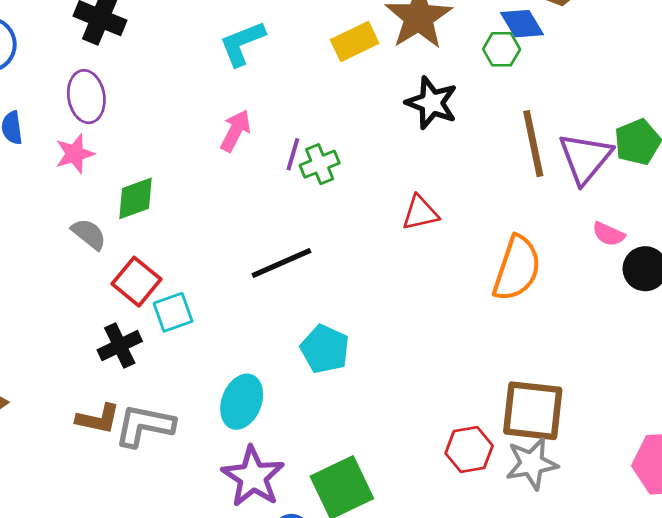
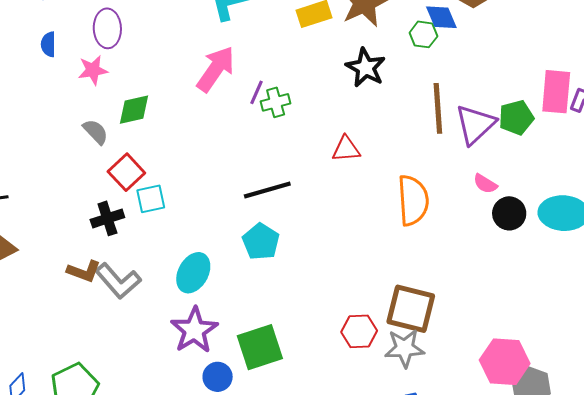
pink arrow: (235, 131) -> (216, 69), size x1.5
black line: (281, 263) -> (267, 190), moved
orange semicircle: (517, 268) -> (413, 200), turned -30
gray L-shape: (144, 425) -> (118, 281), turned -150

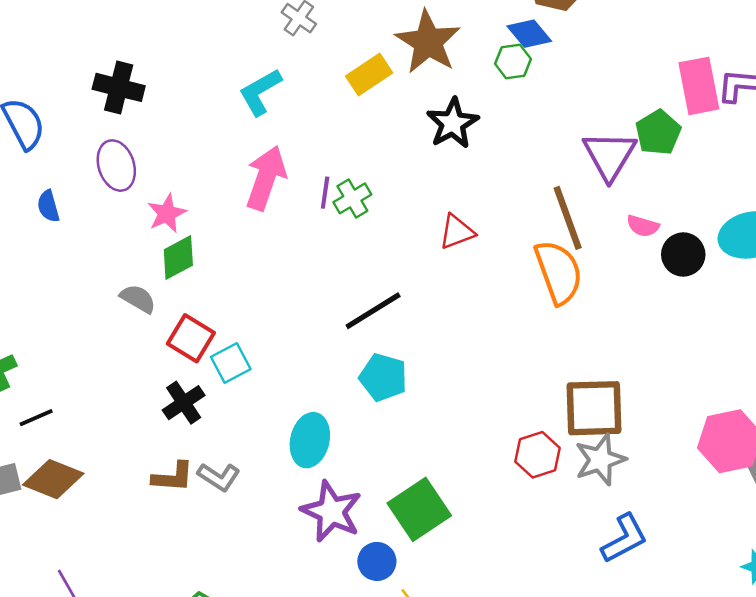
black star: (366, 68) -> (453, 123), turned 30
pink star: (93, 70) -> (167, 213), moved
brown line: (438, 108) -> (568, 218), moved
gray L-shape: (118, 281) -> (219, 477), size x0.7

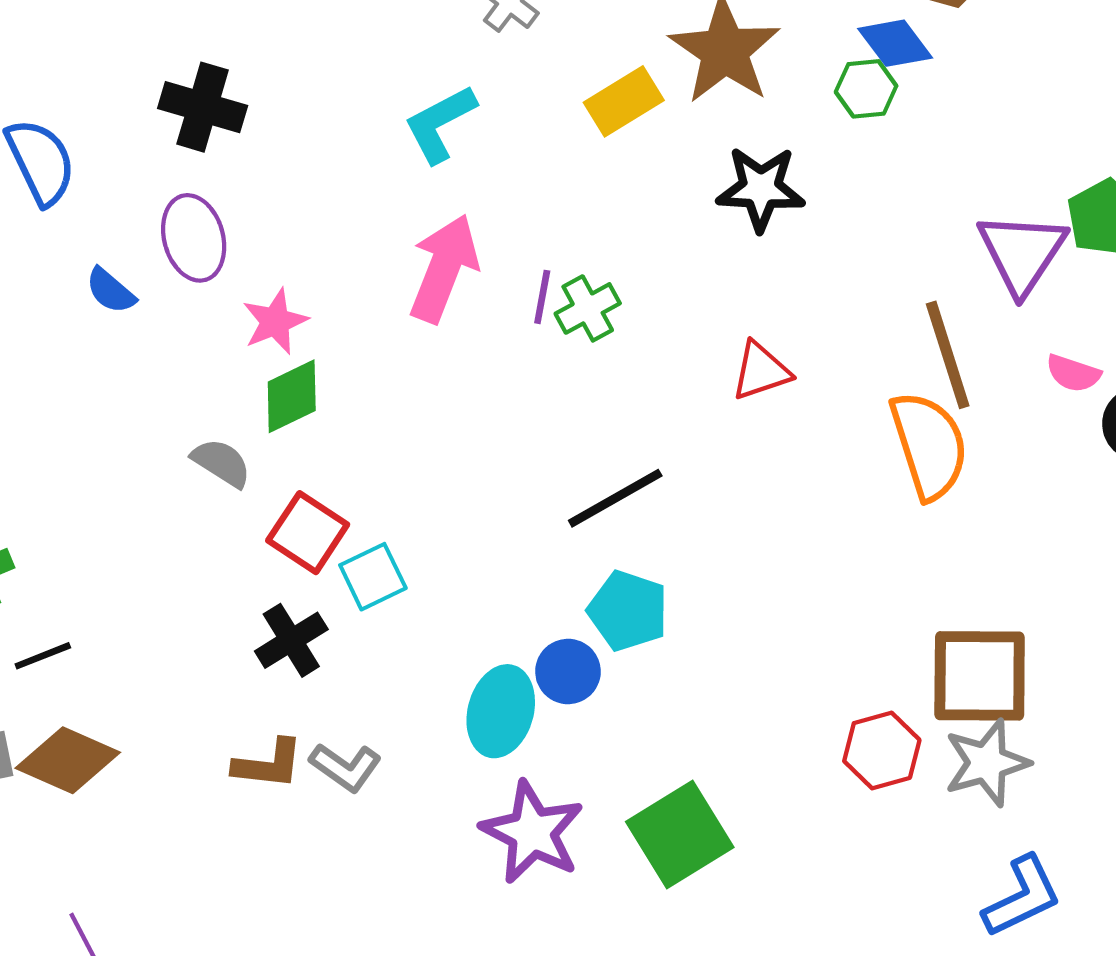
black star: (453, 123) -> (761, 189), turned 30
blue semicircle: (48, 206) -> (111, 291), moved, turned -36
blue circle: (377, 561) -> (568, 671), moved

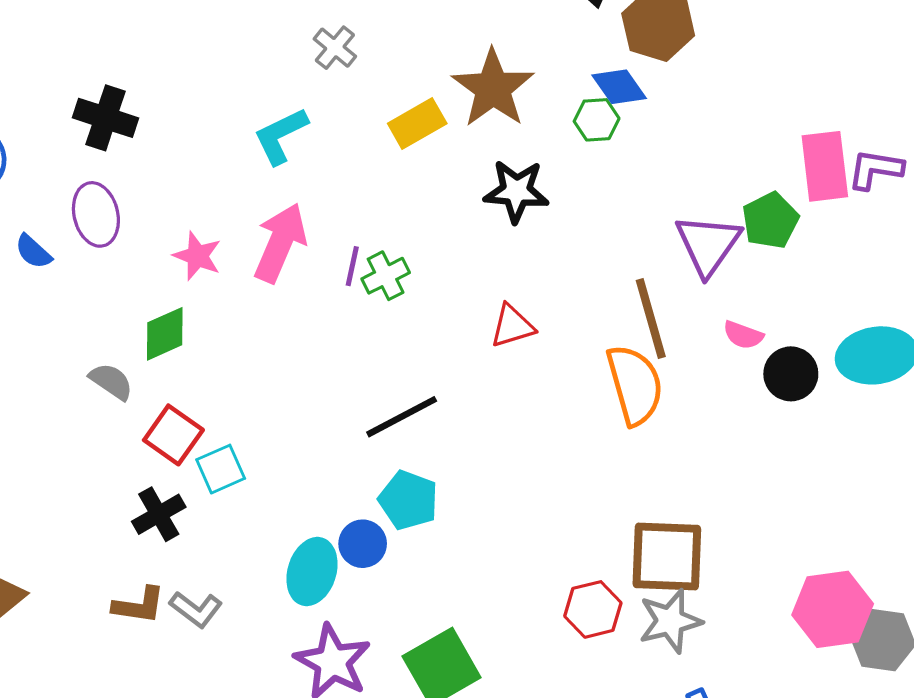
pink star: (275, 322) -> (197, 256), moved, turned -30

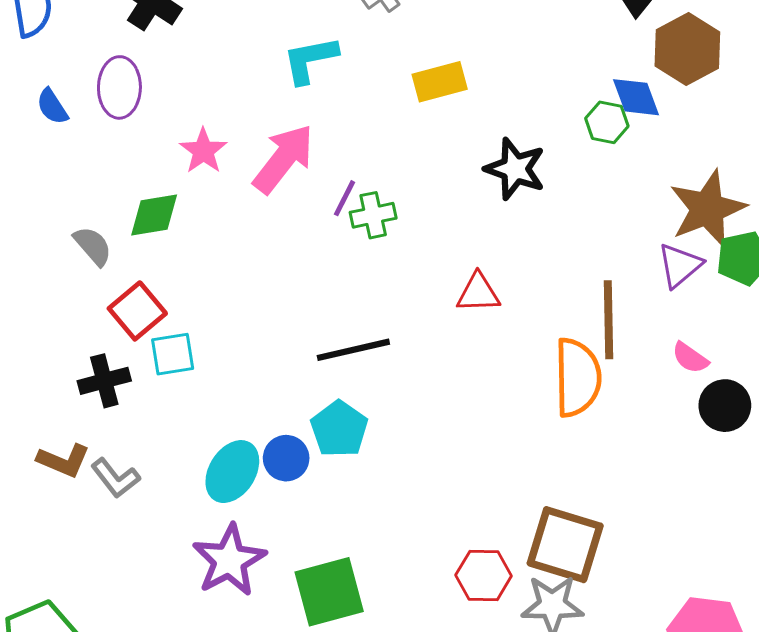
brown star: (493, 88) -> (708, 209), moved
purple triangle: (708, 245) -> (680, 265), size x0.7

